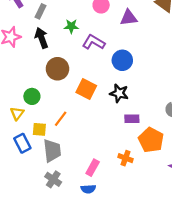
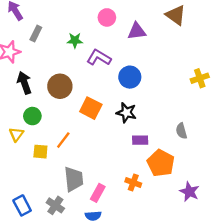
gray rectangle: (40, 11) -> (36, 34), moved
black arrow: (42, 38) -> (24, 83), moved
blue rectangle: (22, 143) -> (22, 205), moved
gray trapezoid: (52, 151) -> (74, 179), moved

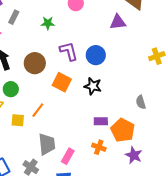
purple triangle: (137, 31) -> (118, 22), moved
purple L-shape: (99, 58) -> (69, 51), moved, turned 45
purple rectangle: (140, 140) -> (101, 121), moved
purple star: (189, 192) -> (134, 155), moved

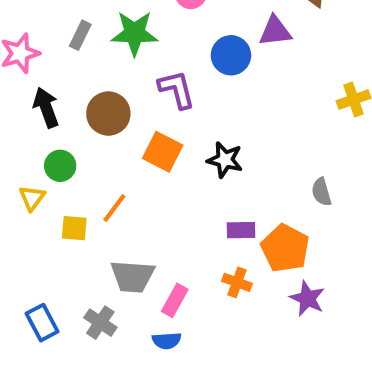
gray rectangle: (14, 17) -> (80, 35), moved
green star: (48, 23) -> (134, 33), size x1.6
blue circle: (96, 55) -> (231, 55), moved
gray trapezoid: (47, 144) -> (132, 276), turned 100

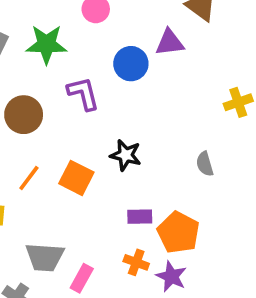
orange square: (163, 152) -> (76, 178), moved
gray semicircle: (321, 192) -> (205, 164), moved
orange line: (114, 208) -> (29, 178), moved
purple star: (307, 298) -> (171, 276), moved

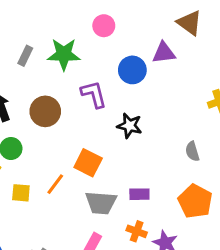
black star: (126, 155) -> (129, 126), moved
orange line: (29, 178) -> (55, 184), moved
orange pentagon: (178, 232) -> (195, 201), moved
gray trapezoid: (45, 257) -> (101, 203), moved

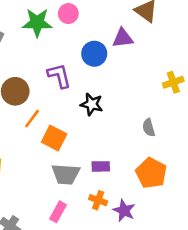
green star: (64, 54) -> (37, 23), moved
orange line: (55, 184) -> (32, 119), moved

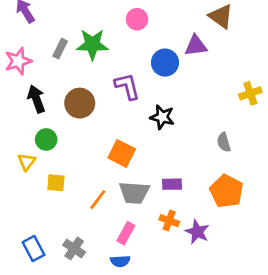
green star: (37, 23) -> (92, 44), moved
orange line: (32, 119) -> (98, 200), moved

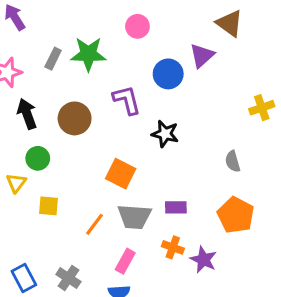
purple triangle: (196, 46) -> (202, 56), turned -35

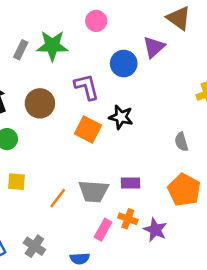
orange square: (121, 174) -> (88, 129), moved
pink rectangle: (125, 261) -> (103, 230), moved

